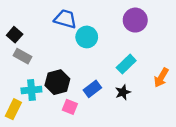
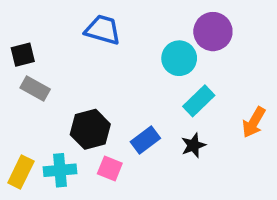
black square: (15, 35) -> (23, 55), turned 35
cyan circle: (87, 37) -> (179, 58), moved
cyan cross: (31, 90) -> (60, 170), moved

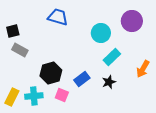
purple circle: (213, 32) -> (132, 21), moved

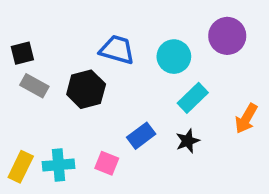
blue trapezoid: (58, 17) -> (117, 50), moved
black hexagon: (51, 73) -> (86, 89), moved

